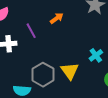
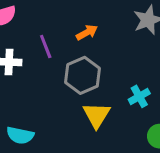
gray hexagon: (43, 75) -> (83, 75), moved

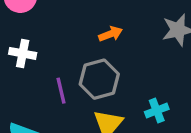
purple line: (46, 46) -> (61, 91), moved

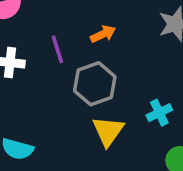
purple line: (61, 91) -> (57, 49), moved

